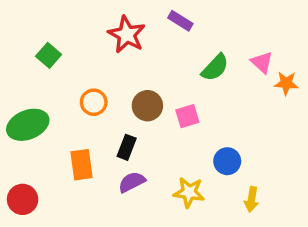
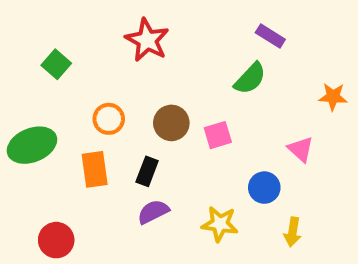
purple rectangle: (180, 21) -> (270, 36), moved
pink triangle: (262, 62) -> (301, 149), moved
orange rectangle: (82, 165) -> (95, 169), moved
red circle: (23, 199) -> (56, 240), moved

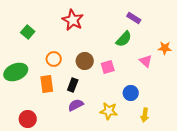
pink triangle: (301, 149) -> (146, 61), moved

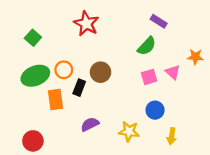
pink square: (108, 67) -> (149, 77), moved
green ellipse: (16, 72) -> (35, 76), moved
black rectangle: (73, 85) -> (79, 88), moved

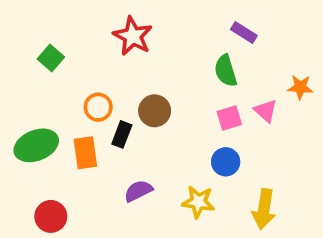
green semicircle: (147, 46) -> (226, 71), turned 120
green ellipse: (35, 76) -> (36, 145), moved
blue circle: (155, 110) -> (226, 162), moved
yellow arrow: (172, 136) -> (264, 209), size x1.5

